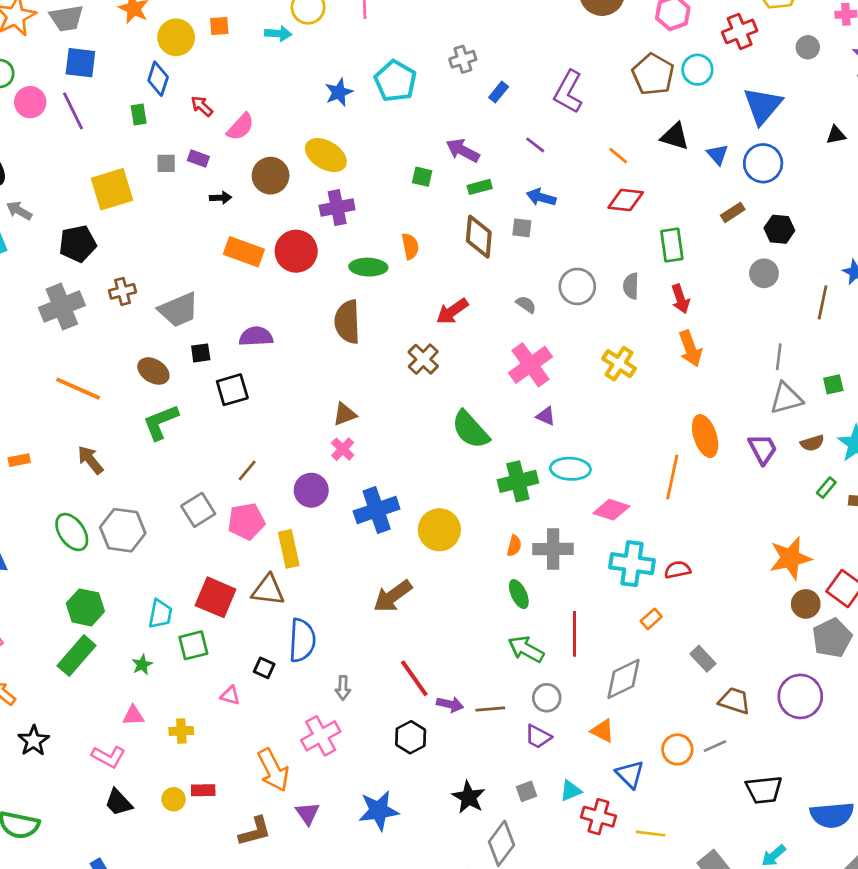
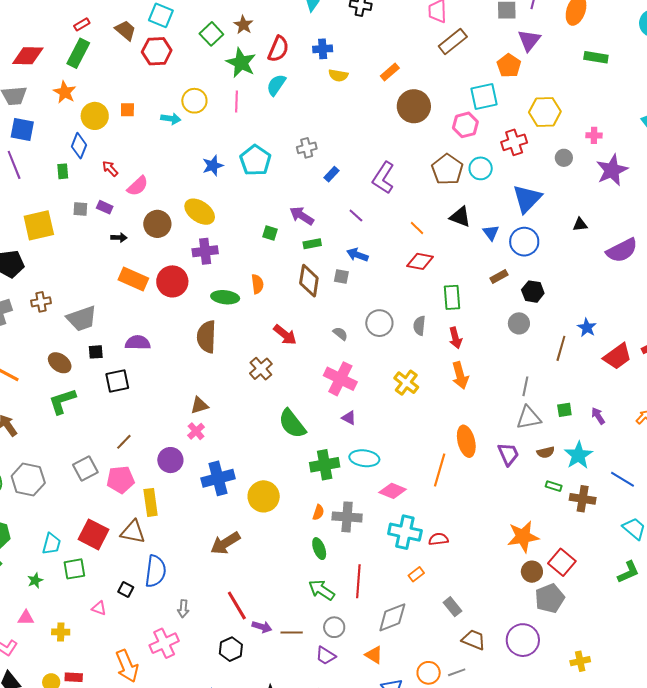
red arrow: (452, 311) -> (285, 335), turned -110
pink cross: (530, 365) -> (340, 379), turned -32
green rectangle: (826, 488) -> (554, 486), turned 63

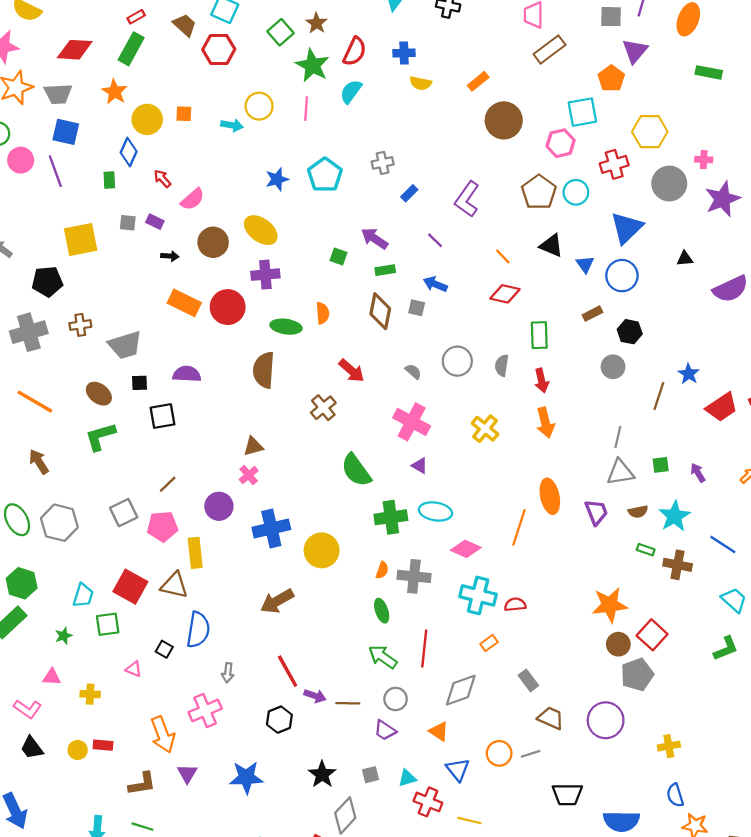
gray circle: (564, 158) -> (669, 184), size x1.8

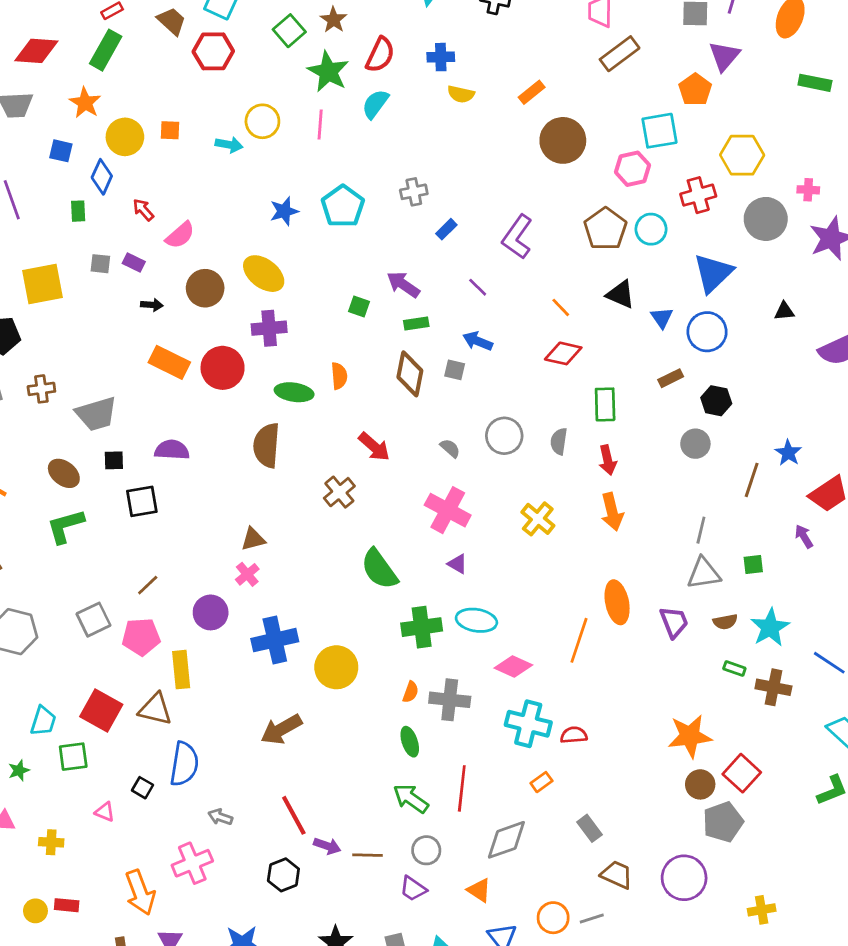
blue square: (66, 132) -> (61, 151), moved, size x0.7
purple arrow: (698, 473) -> (804, 536), moved
gray arrow: (228, 673) -> (220, 817), turned 102

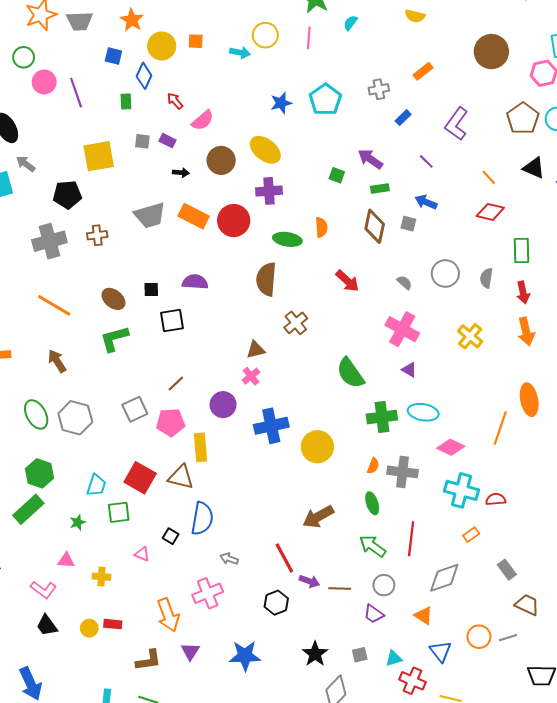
orange rectangle: (532, 92) -> (423, 71), moved
cyan semicircle: (375, 104) -> (350, 23), size x0.7
gray trapezoid: (96, 414) -> (150, 215), moved
brown cross: (339, 492) -> (296, 323), moved
brown arrow: (281, 729) -> (318, 517), moved

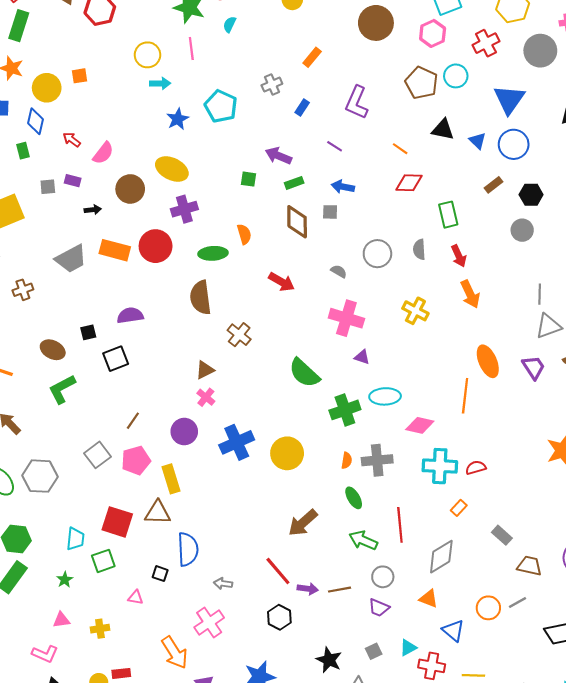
cyan arrow: (240, 53) -> (160, 83), moved

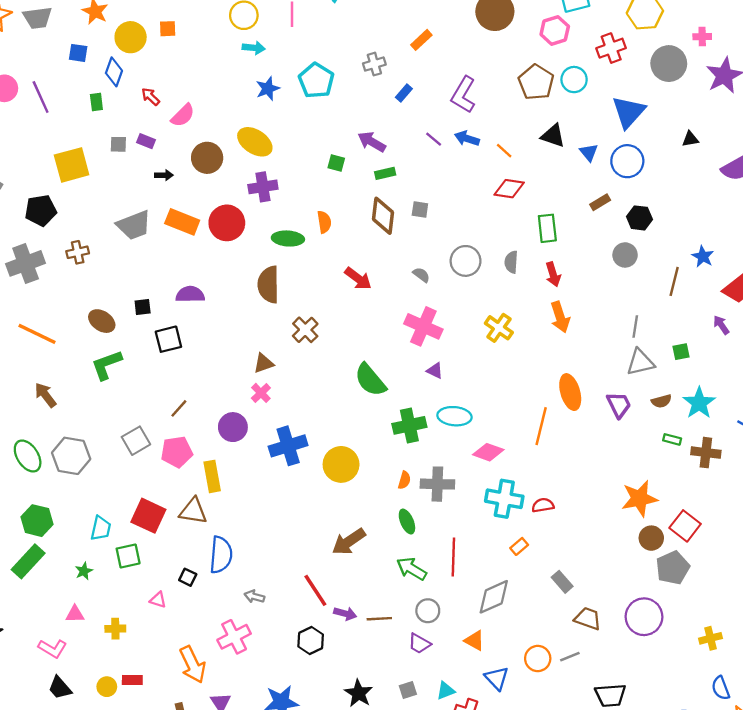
blue arrow: (343, 187) -> (467, 138), moved

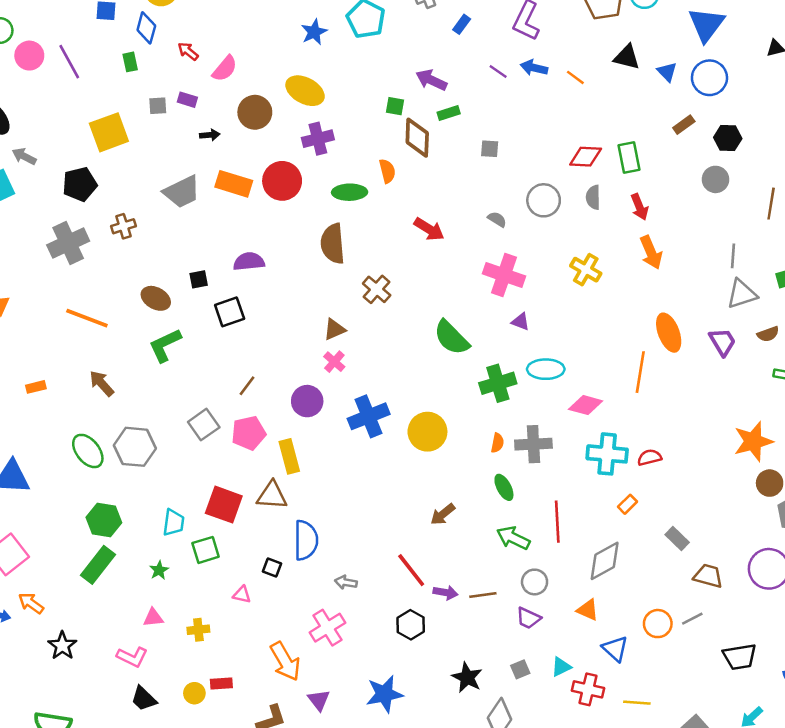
red diamond: (509, 189) -> (586, 157), moved
brown diamond: (383, 216) -> (417, 138), moved
brown arrow: (349, 542) -> (443, 514), size x0.7

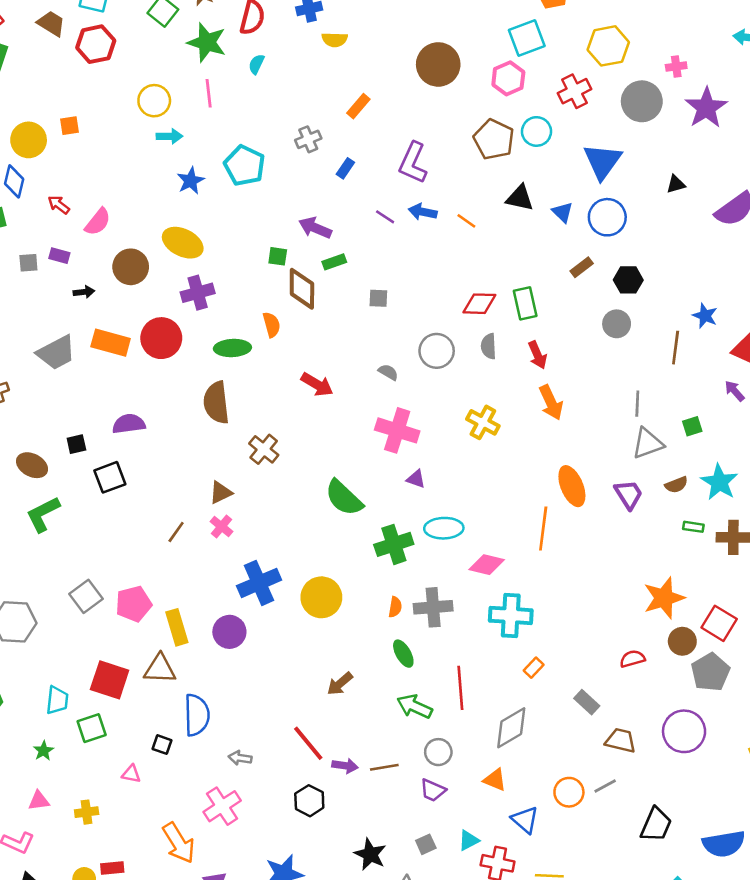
brown line: (247, 386) -> (176, 532), moved
purple circle: (307, 401) -> (229, 632), moved
red semicircle: (649, 457) -> (632, 659), moved
black trapezoid: (740, 657) -> (656, 825), turned -56

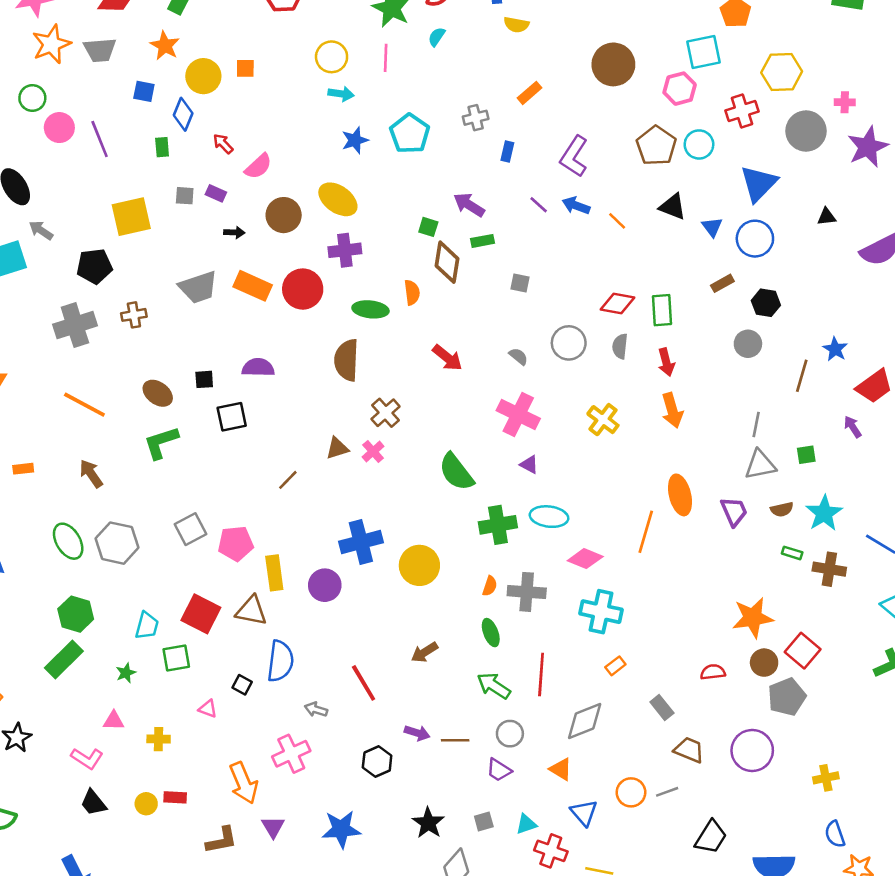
blue rectangle: (345, 168) -> (507, 152), turned -30
pink cross: (221, 526) -> (373, 452), moved
red line: (308, 743) -> (364, 683), moved

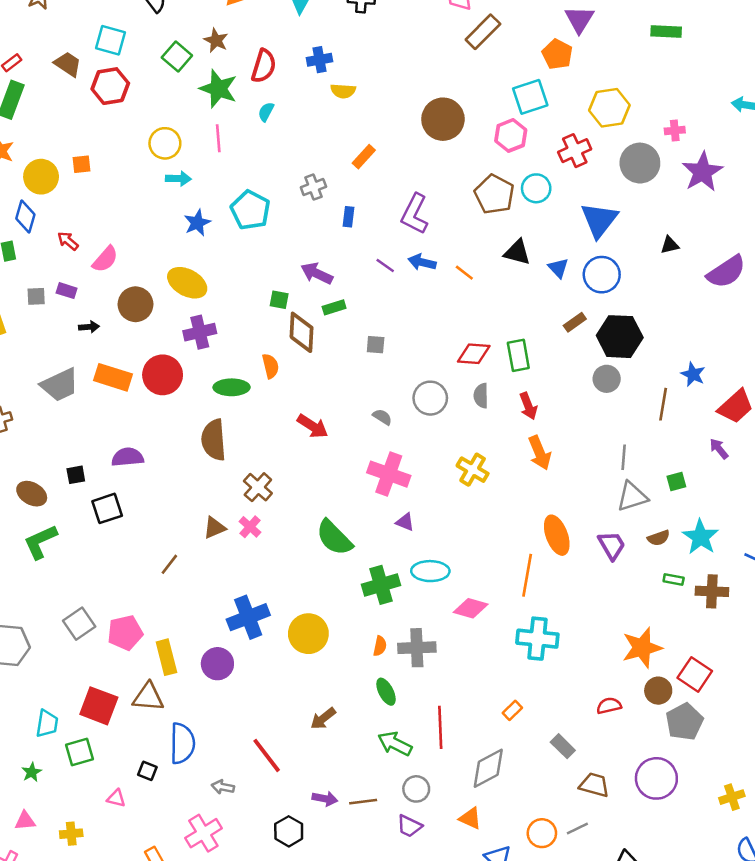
black hexagon: (766, 303) -> (620, 337), size x1.6
cyan cross: (601, 612) -> (537, 639), moved

